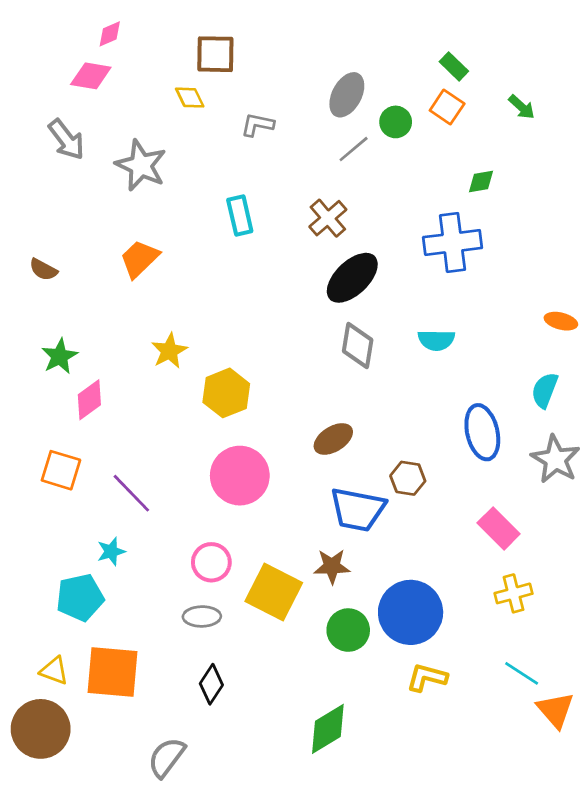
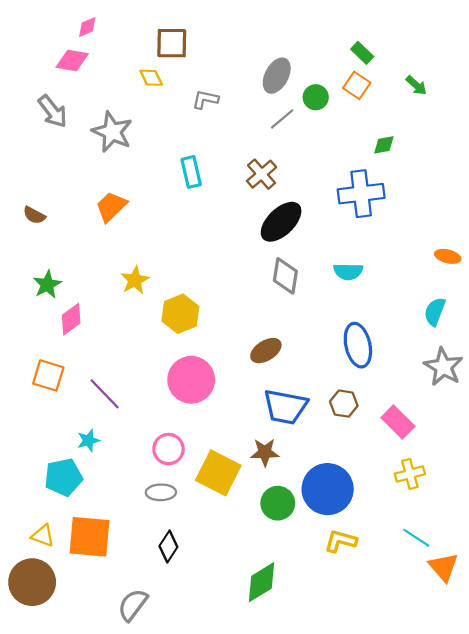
blue ellipse: (482, 432) -> (358, 345), moved
brown hexagon: (408, 478) -> (344, 404), moved

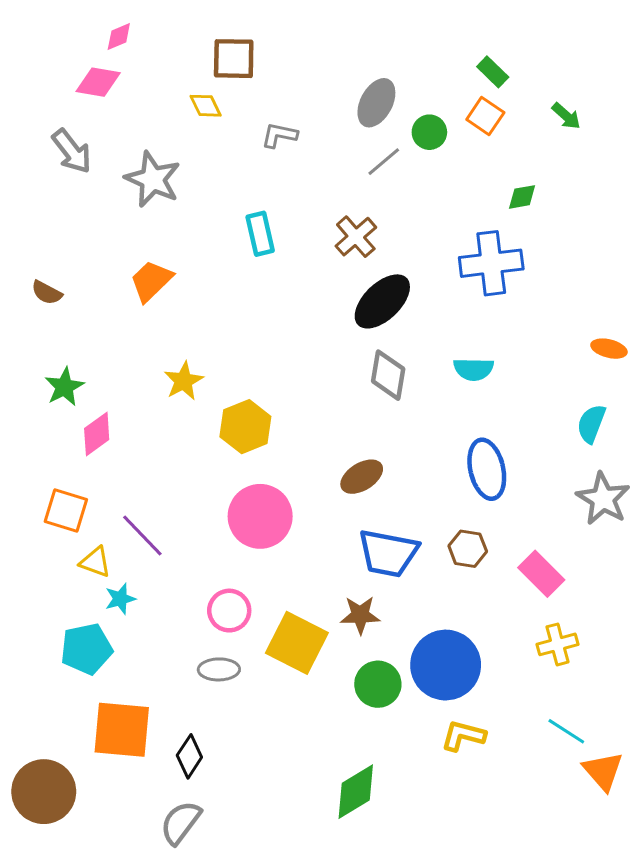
yellow triangle: (43, 536) -> (95, 562), moved
black diamond: (168, 546) -> (189, 756), moved

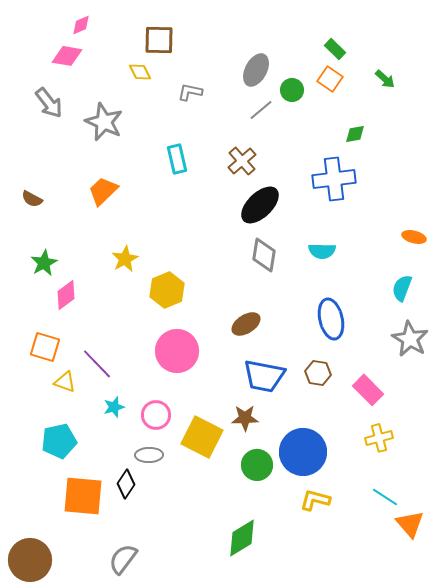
cyan star: (120, 599) -> (114, 407), moved
black diamond: (189, 756) -> (126, 484), moved
brown circle: (44, 792) -> (30, 560), moved

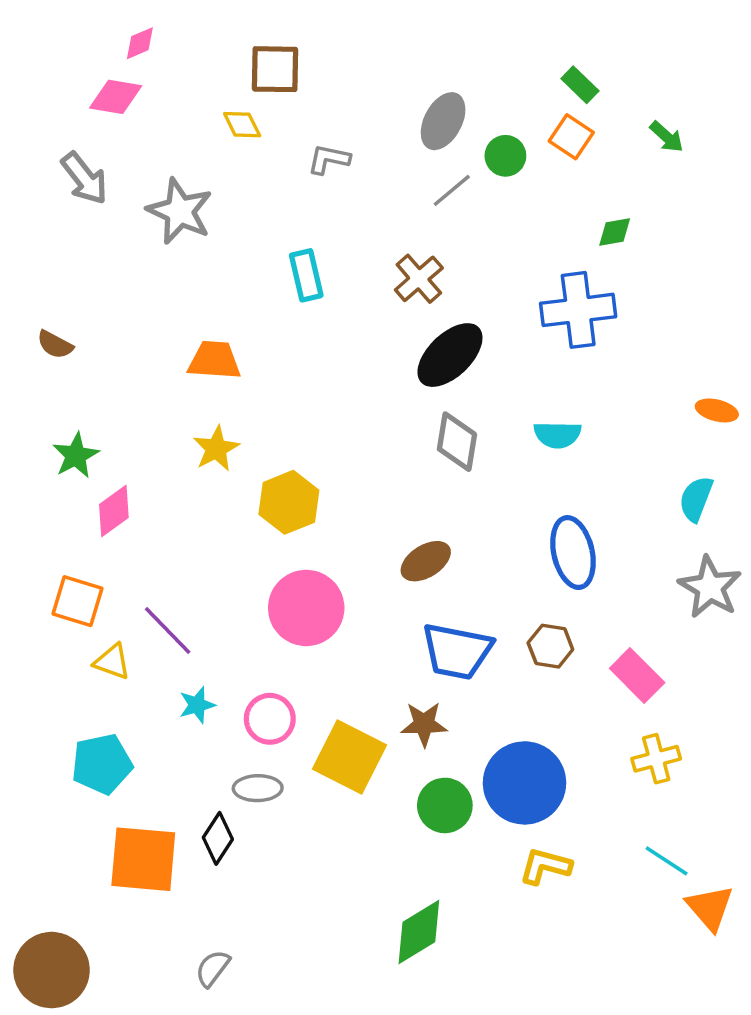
orange trapezoid: (103, 191) -> (214, 360), moved, turned 48
gray semicircle: (123, 559) -> (213, 968), size x0.7

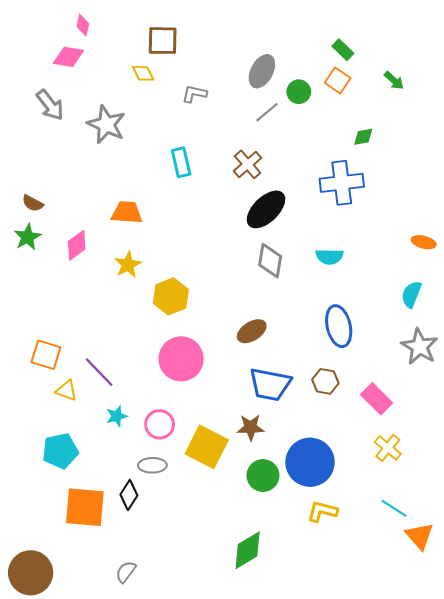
pink diamond: (140, 43) -> (83, 25), turned -55
green star: (76, 456) -> (28, 237), moved
pink diamond: (114, 511) -> (77, 245), moved
yellow cross: (656, 759) -> (388, 448), turned -36

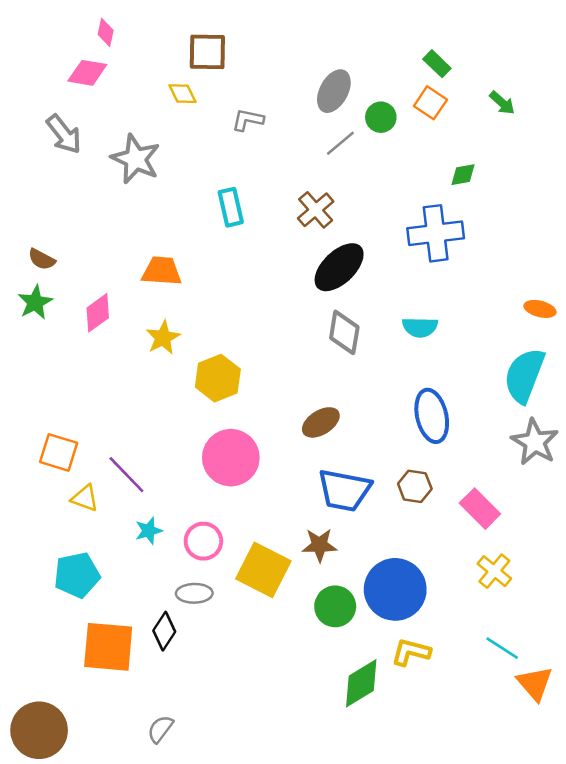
cyan semicircle: (411, 294) -> (524, 375), size x1.6
green diamond: (248, 550) -> (361, 683), moved

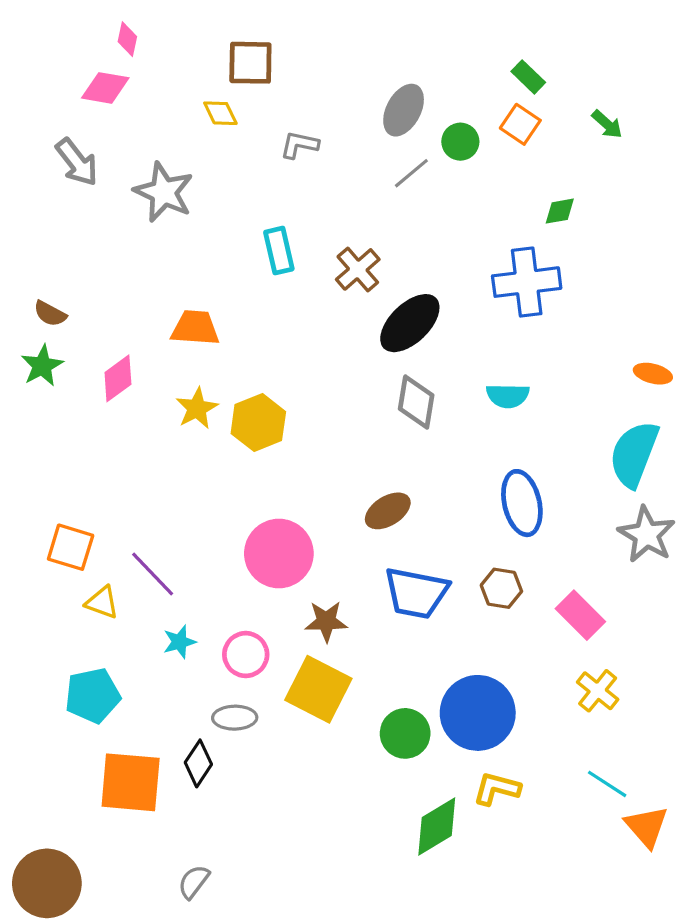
brown cross: (316, 210) -> (358, 269), moved
yellow hexagon: (218, 378) -> (258, 423), moved
brown star: (320, 545) -> (326, 621), moved

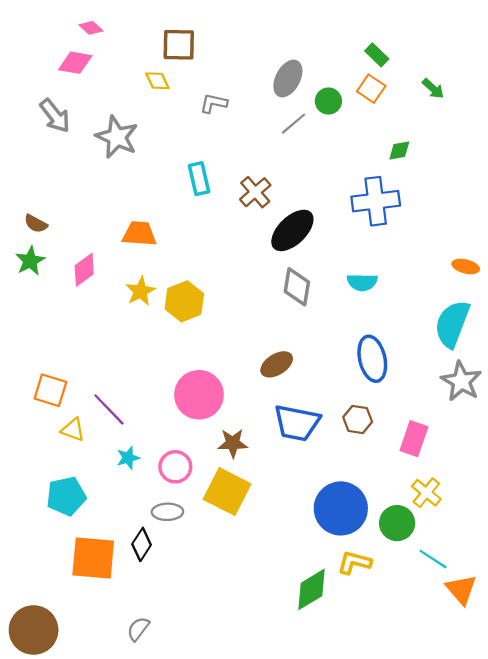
pink diamond: (127, 39) -> (91, 28), turned -60
pink rectangle: (580, 615) -> (414, 439), turned 64
green circle: (405, 733) -> (397, 523), moved

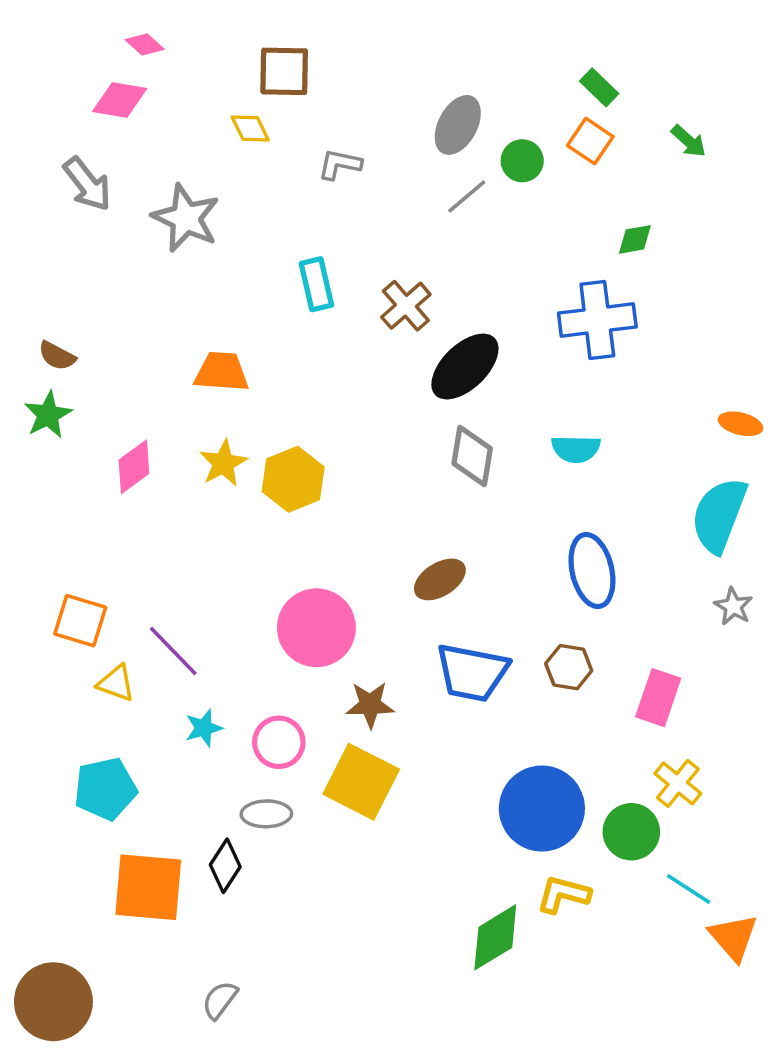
pink diamond: (84, 270) -> (134, 467), moved
gray star: (461, 381) -> (733, 606), size x0.6

